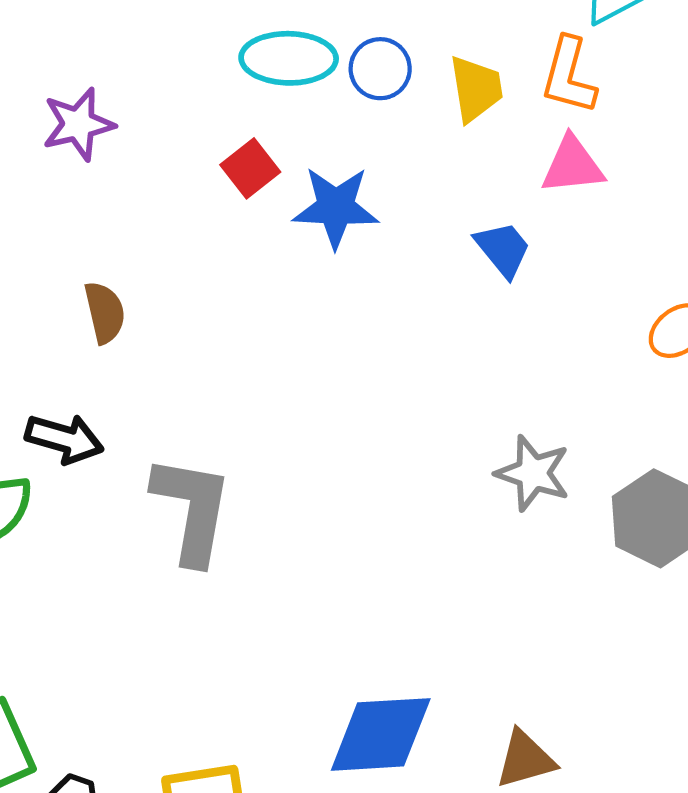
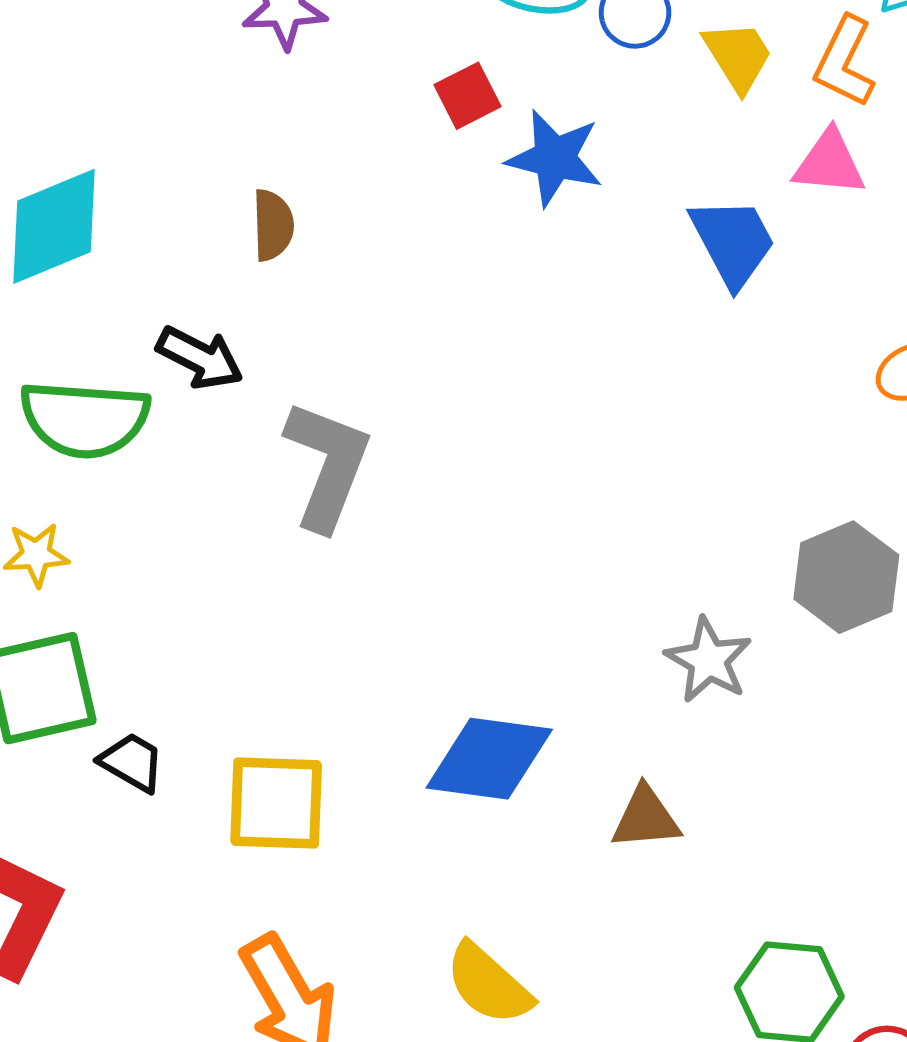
yellow trapezoid: (476, 89) -> (738, 56), turned -34
blue trapezoid: (503, 249) -> (733, 242), size x1.4
gray star: (533, 473) -> (709, 660), moved

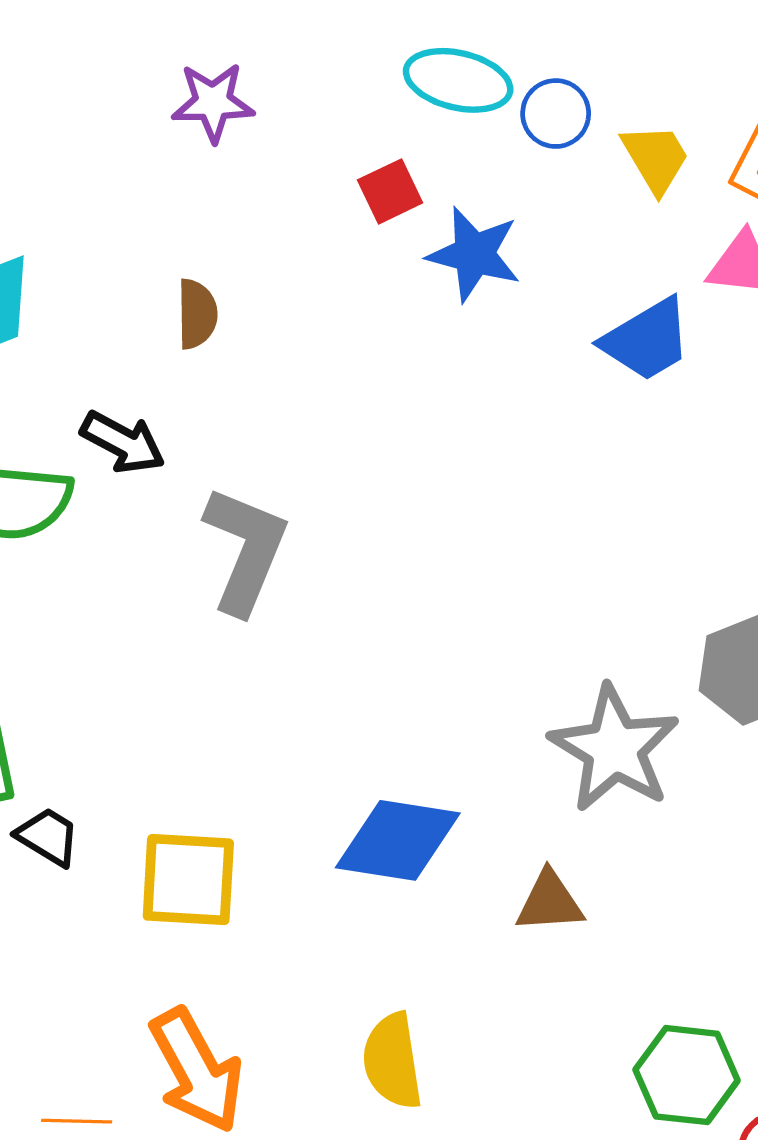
blue trapezoid: (733, 242) -> (647, 340), turned 86
gray star: (709, 660) -> (614, 749), size x1.5
yellow semicircle: (489, 984) -> (392, 1061), turned 38

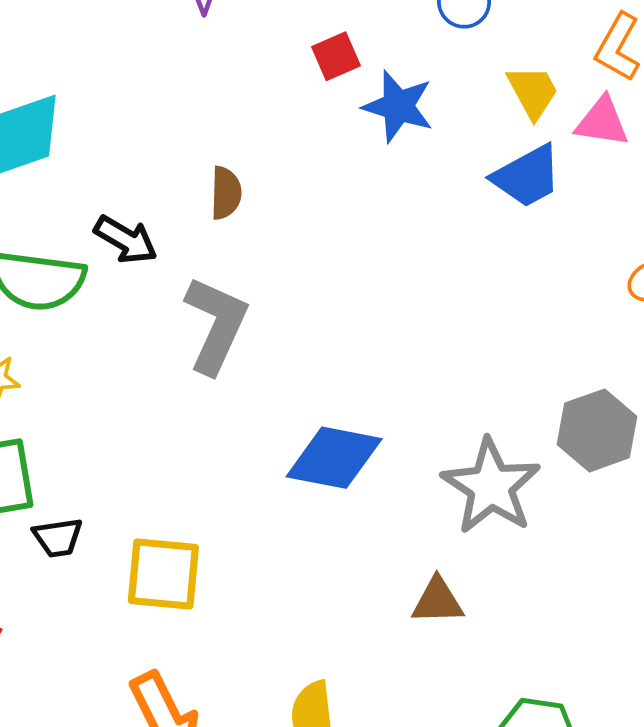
yellow trapezoid: (656, 158) -> (533, 92), moved
brown semicircle: (197, 314) -> (226, 193), moved
black trapezoid: (48, 837) -> (58, 538), turned 138
blue diamond: (398, 840) -> (334, 458), moved

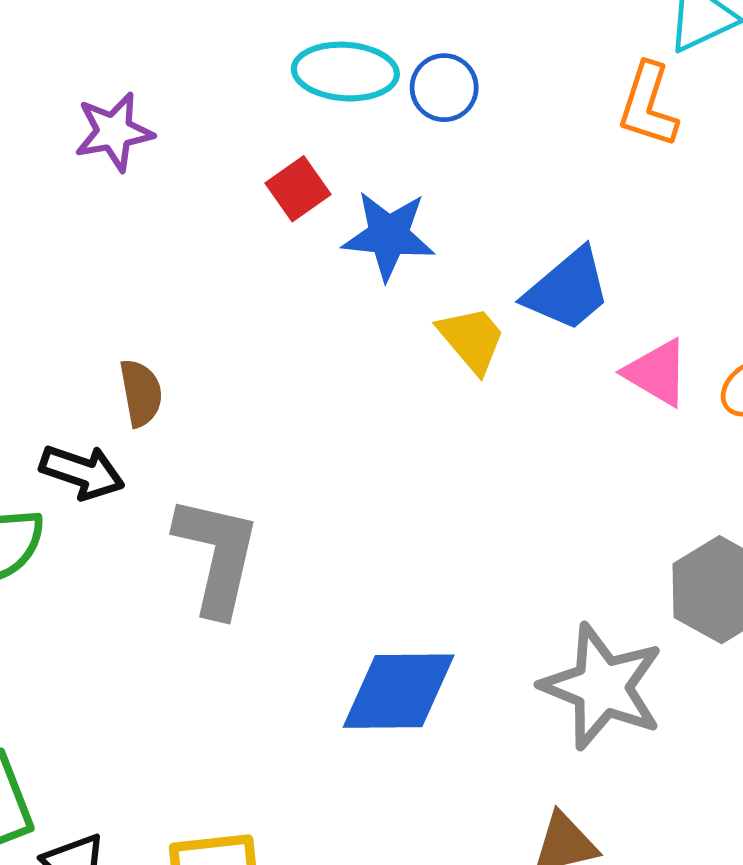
yellow trapezoid: (533, 92) -> (472, 339), moved
pink triangle: (602, 122) -> (657, 373), moved, turned 34
brown semicircle: (226, 193) -> (141, 393), moved

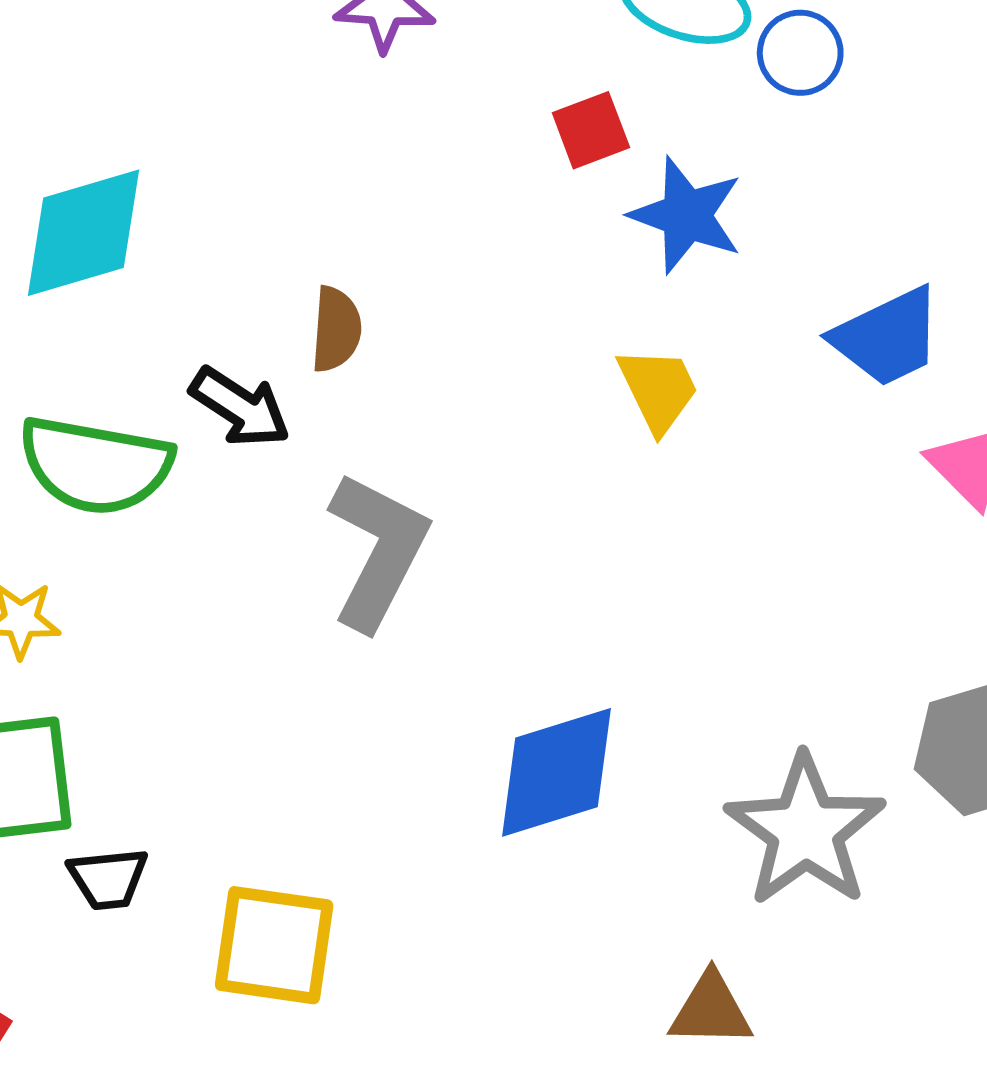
yellow trapezoid: (472, 339) -> (658, 389), moved
blue diamond: (399, 691) -> (556, 772), turned -31

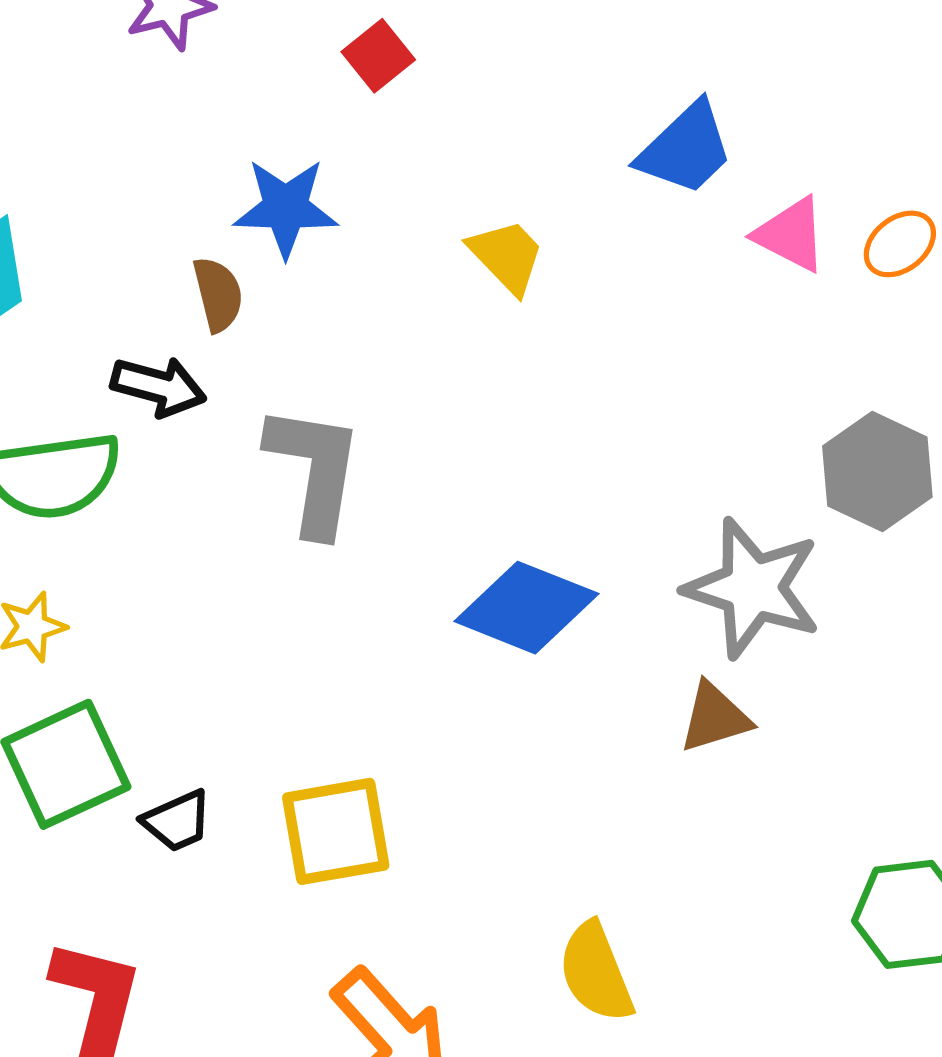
blue star: (686, 215) -> (286, 208), moved
blue diamond: (556, 772) -> (526, 608), turned 57
brown triangle: (711, 1010) -> (715, 717), moved

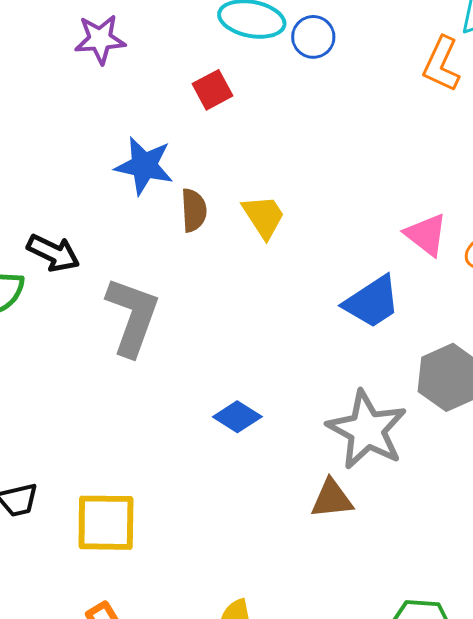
blue trapezoid: (686, 149) -> (372, 302), moved
brown semicircle: (218, 294) -> (194, 210), moved
blue diamond: (526, 608) -> (237, 417), size x0.6

